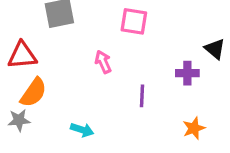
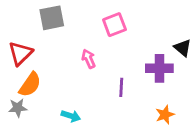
pink square: (134, 21) -> (114, 25), turned -30
red triangle: (22, 55) -> (20, 53), turned -40
purple cross: (187, 73) -> (159, 68), size x1.4

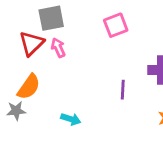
red triangle: (20, 53) -> (32, 43), moved
pink arrow: (89, 59) -> (58, 48), moved

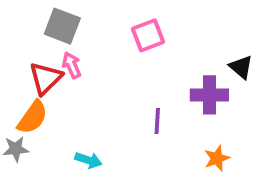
gray square: (51, 18) -> (62, 26), turned 32
red triangle: (32, 43) -> (46, 78), moved

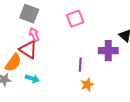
red triangle: (46, 78) -> (28, 50), moved, turned -42
orange star: (217, 158) -> (87, 85), moved
cyan arrow: (88, 160) -> (32, 79), moved

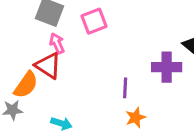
pink square: (75, 19) -> (94, 21), moved
cyan arrow: (32, 79) -> (61, 123), moved

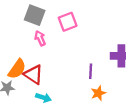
red triangle: (48, 66) -> (34, 74), moved

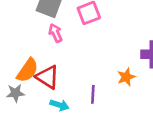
purple line: (91, 71) -> (93, 94), moved
orange star: (98, 93) -> (126, 77), moved

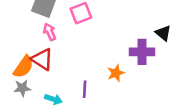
red triangle: (47, 77) -> (42, 59), moved
gray star: (15, 93) -> (22, 88), moved

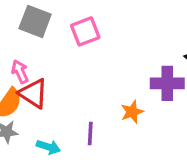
pink arrow: (50, 32) -> (20, 72), moved

